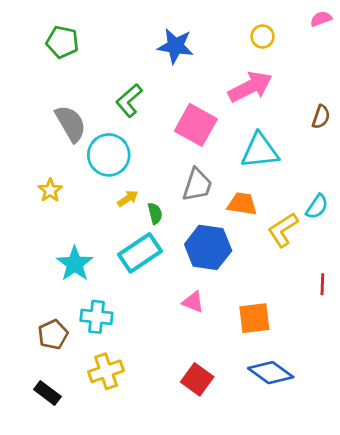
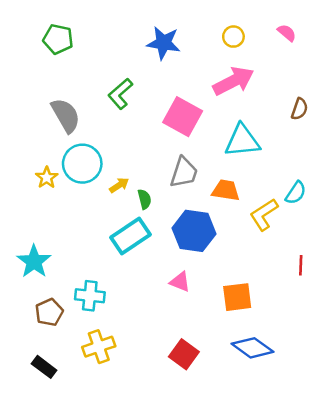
pink semicircle: (321, 19) -> (287, 33), moved, turned 60
yellow circle: (263, 37) -> (233, 37), moved
cyan circle: (109, 155) -> (82, 164), moved
cyan star: (75, 264) -> (34, 261), moved

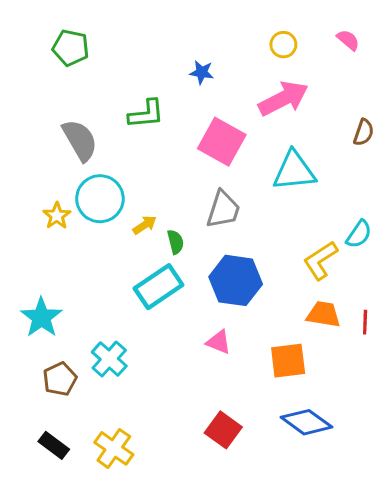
blue star: (164, 43) -> (202, 72), moved, size x0.6
green L-shape: (120, 94) -> (146, 114), turned -144
orange trapezoid: (226, 190) -> (323, 314), moved
cyan cross: (90, 296) -> (109, 359), turned 36
yellow cross: (99, 347) -> (114, 448), moved, turned -36

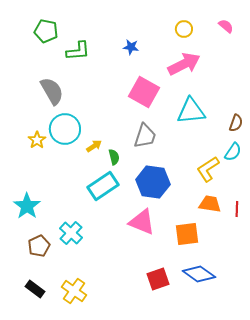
green L-shape: (146, 114) -> (78, 51), moved
brown semicircle: (364, 132) -> (236, 123), moved
pink triangle: (219, 342) -> (142, 222), size x1.6
red square: (223, 430) -> (158, 279), moved, turned 35

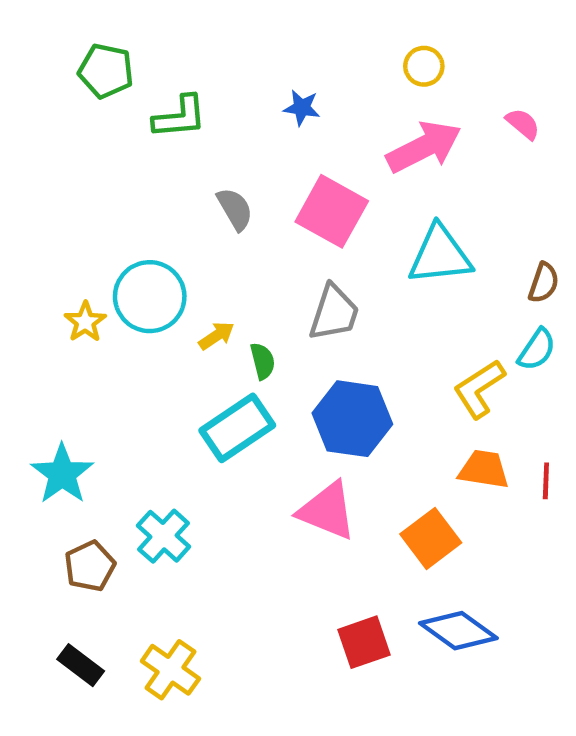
pink semicircle: (226, 26) -> (523, 124), moved
gray semicircle: (52, 91) -> (235, 209), moved, size x0.7
orange square: (187, 234) -> (431, 538), turned -30

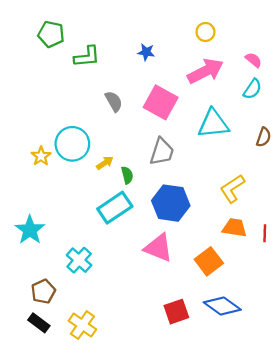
cyan semicircle: (537, 350) -> (252, 89), moved
brown pentagon: (90, 566) -> (43, 291), moved

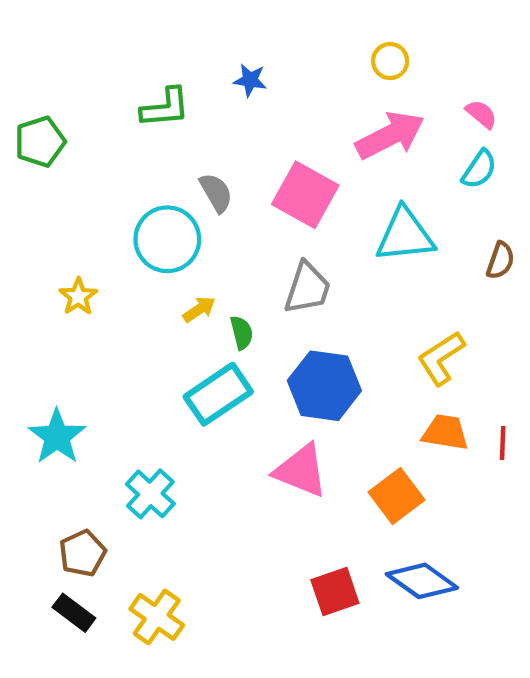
green pentagon: (51, 34) -> (40, 142), moved, turned -30
blue star: (146, 52) -> (250, 80), moved
cyan circle: (72, 144) -> (167, 239), moved

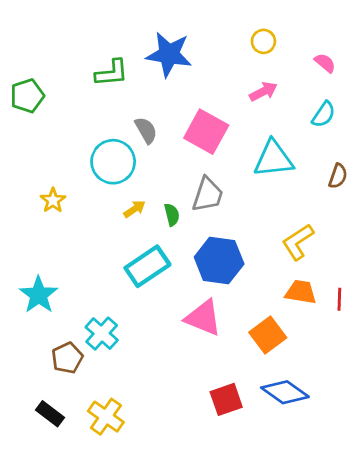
blue star: (250, 80) -> (169, 54), size x2.0
pink semicircle: (481, 114) -> (325, 63), moved
pink arrow: (390, 135) -> (263, 92), size x0.6
green semicircle: (242, 333) -> (172, 215), moved
brown pentagon: (82, 553) -> (67, 358), moved

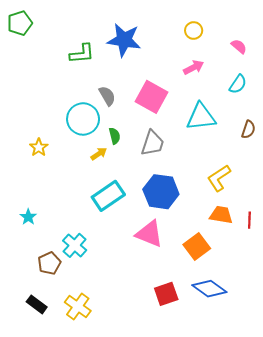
green pentagon: (27, 96) -> (20, 23), moved
green semicircle: (172, 215) -> (115, 136), moved
cyan star: (39, 295) -> (28, 217), size x0.6

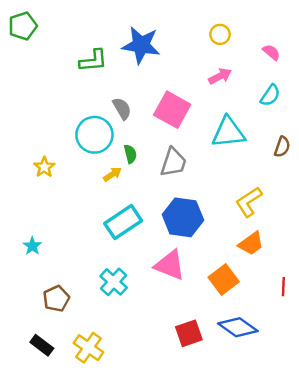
orange trapezoid: (221, 215) -> (251, 244), turned 135
red line: (249, 220) -> (283, 287), moved
cyan cross: (75, 245) -> (114, 282), moved

